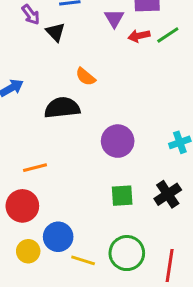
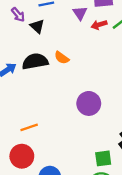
black semicircle: (62, 108) -> (35, 61), moved
green square: (122, 196) -> (103, 158), moved

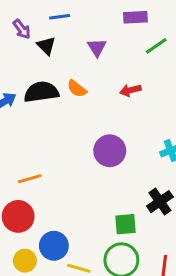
purple triangle: (80, 13) -> (97, 47), moved
red arrow: (99, 25) -> (130, 90), moved

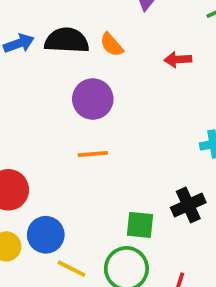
purple circle: (110, 151) -> (93, 99), moved
orange line: (30, 179) -> (93, 154), moved

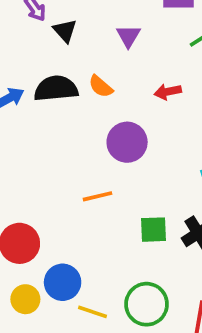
purple circle: (93, 99) -> (127, 142), moved
green square: (140, 225) -> (154, 230), moved

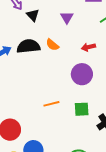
purple circle: (127, 142) -> (82, 74), moved
green square: (154, 230) -> (82, 109), moved

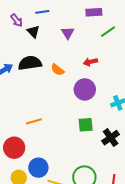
orange semicircle: (52, 45) -> (58, 70), moved
orange line: (51, 104) -> (34, 121), moved

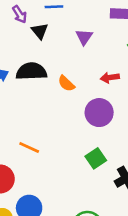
orange line: (34, 121) -> (29, 147), turned 35
green square: (86, 125) -> (96, 158), turned -35

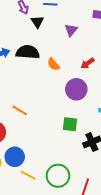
red arrow: (110, 78) -> (87, 63), turned -32
green square: (96, 158) -> (70, 124), turned 35

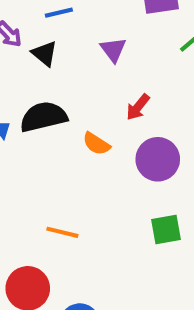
red arrow: (87, 63) -> (138, 107), moved
orange semicircle: (53, 64) -> (96, 144), moved

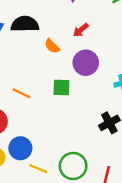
green square: (166, 229) -> (61, 87), moved

